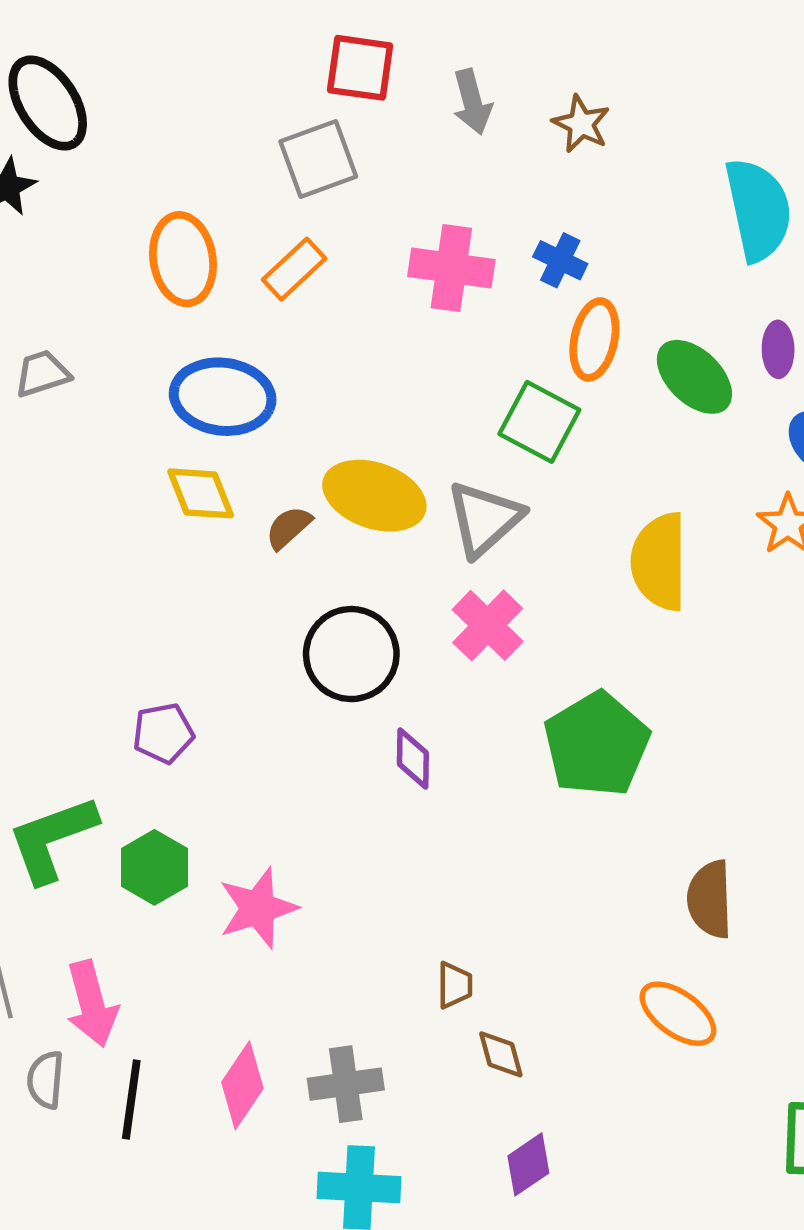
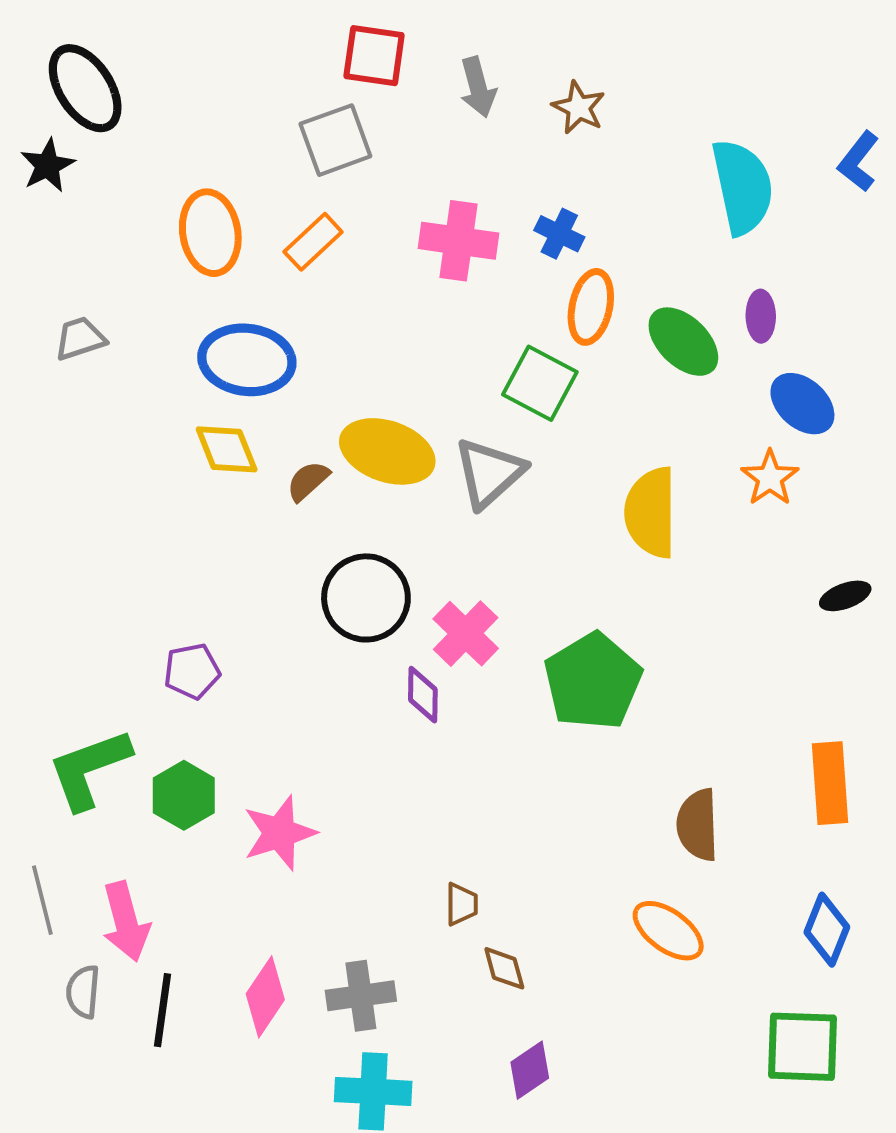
pink cross: (488, 625) -> (466, 634), moved

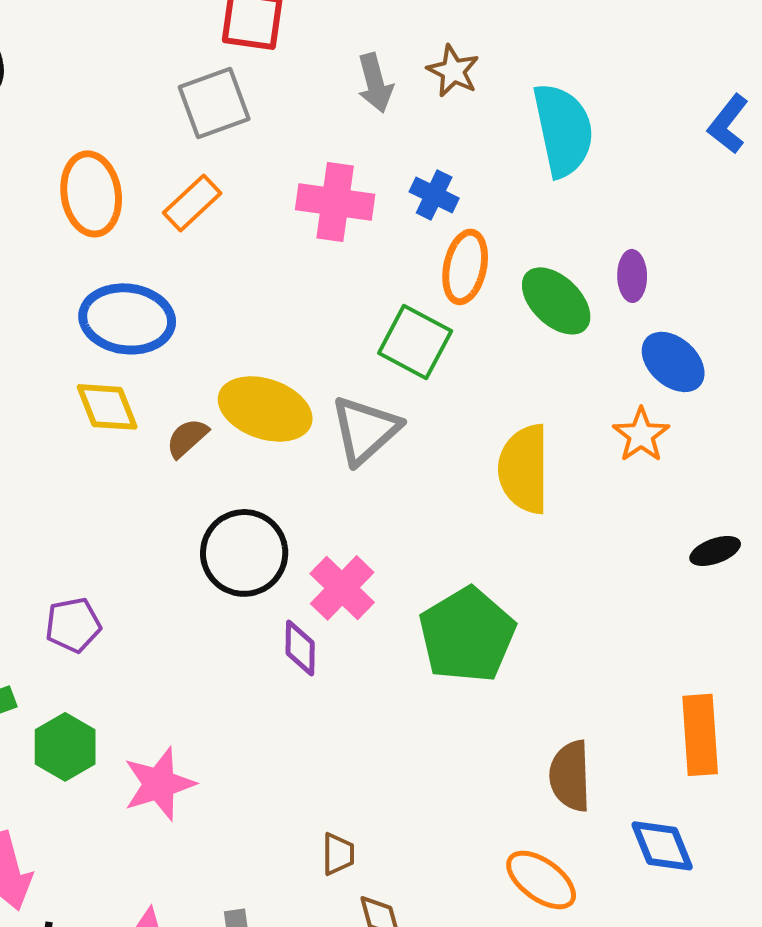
gray arrow: (478, 87) -> (375, 83), moved
cyan semicircle: (742, 187) -> (563, 130), moved
blue diamond: (827, 930) -> (662, 846), moved, turned -44

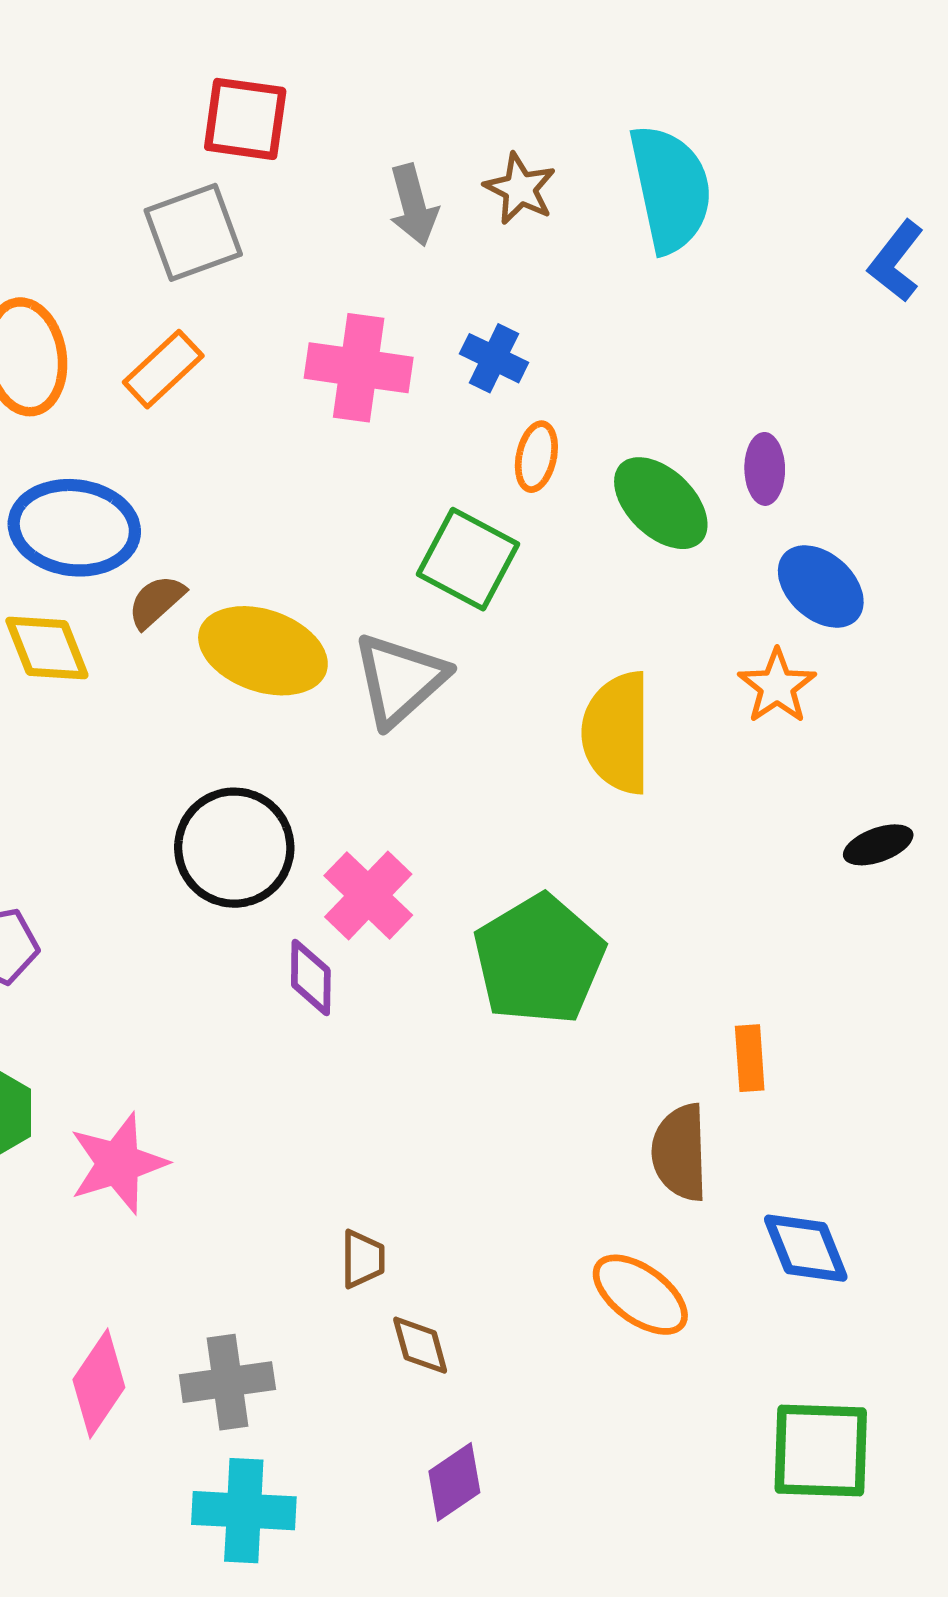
cyan semicircle: (563, 130) -> (670, 189), moved
orange ellipse: (465, 267) -> (536, 457), size x0.7
brown semicircle: (187, 438) -> (156, 602), moved
orange rectangle: (700, 735) -> (750, 1058), moved, size x0.6

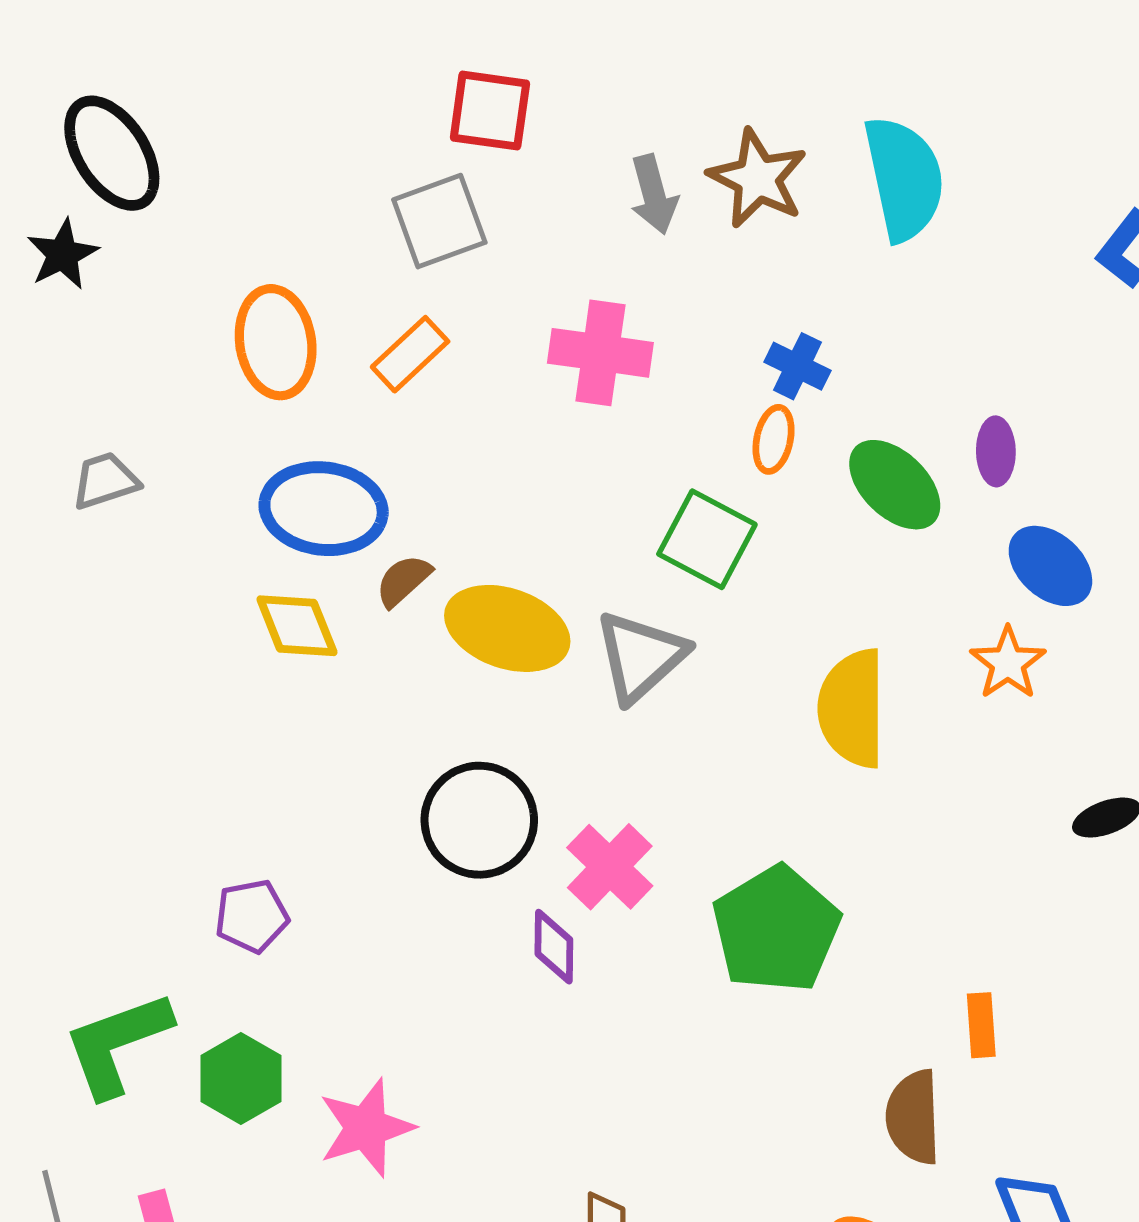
brown star: (520, 189) -> (758, 178), size x1.4
blue cross: (494, 358) -> (798, 366), moved

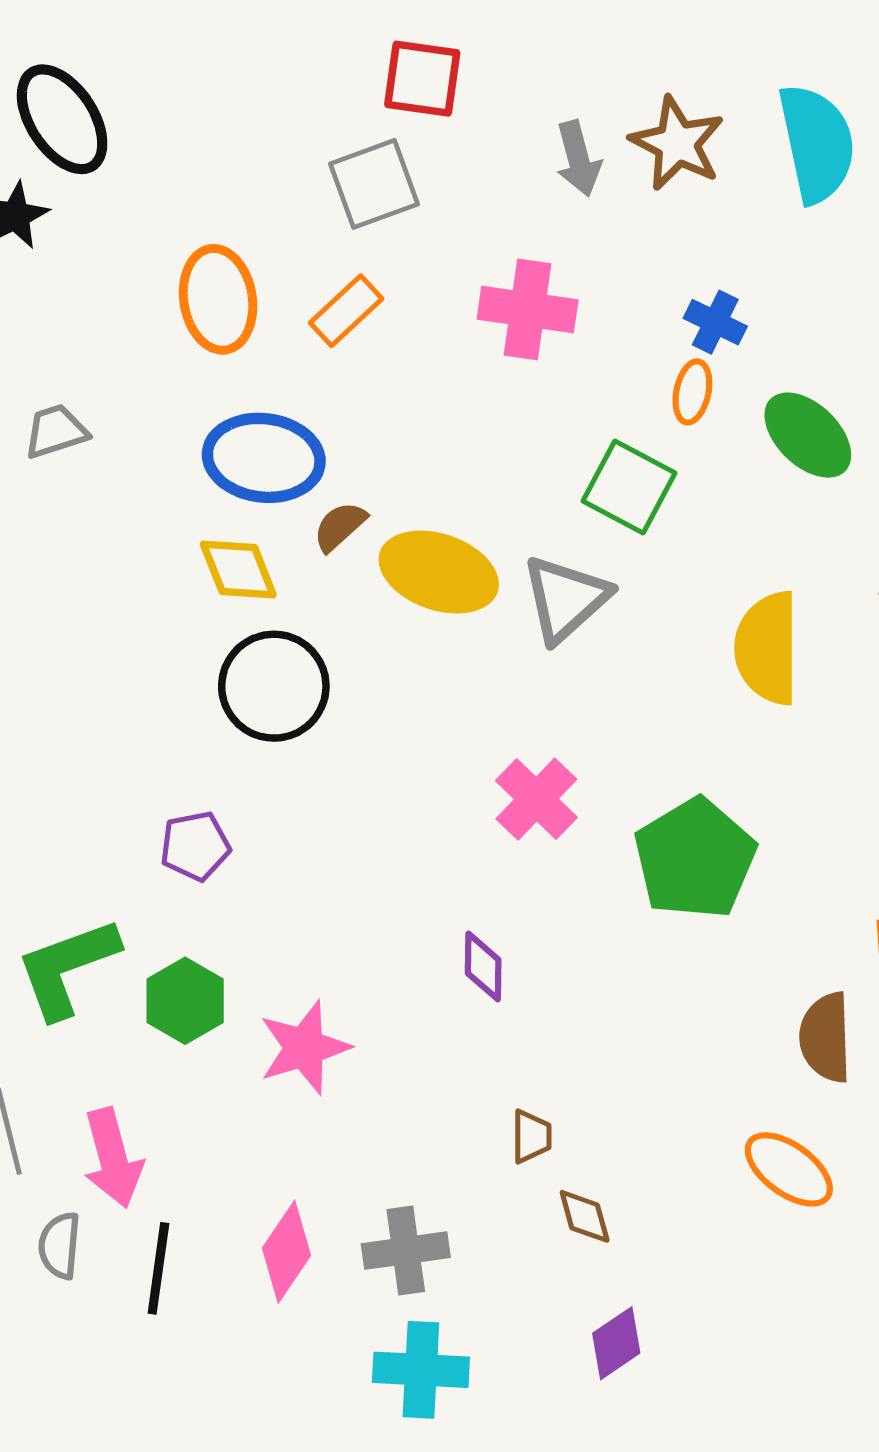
black circle: (479, 820) -> (274, 686), moved
purple diamond: (554, 947) -> (483, 966), moved

